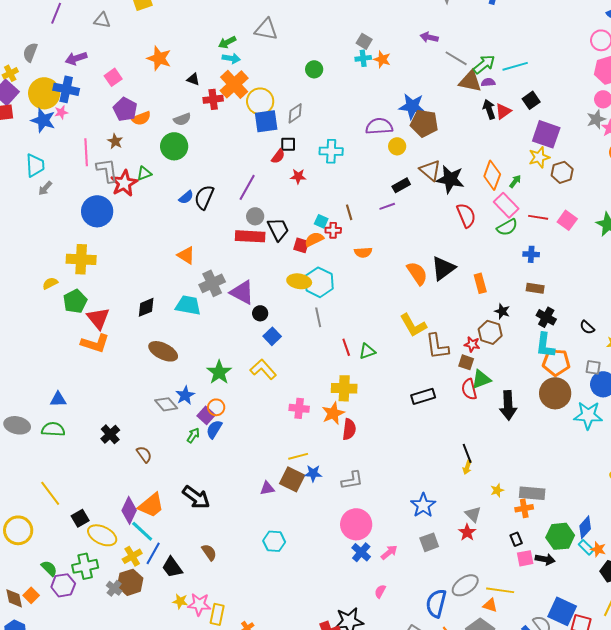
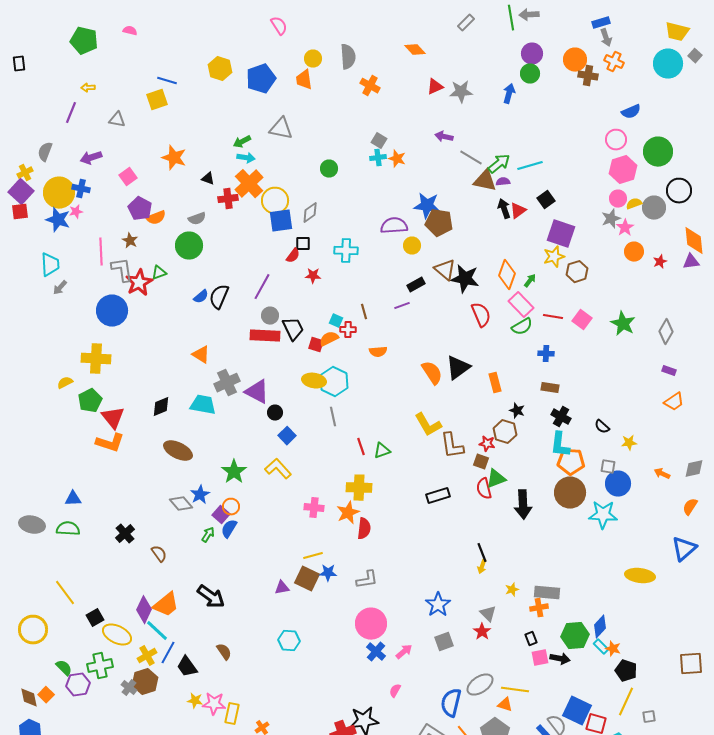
blue cross: (66, 89) -> (81, 189), size x0.7

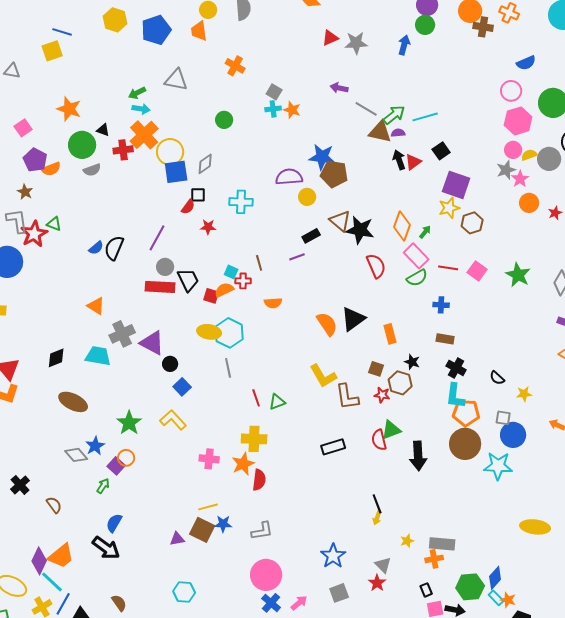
orange cross: (370, 86) -> (235, 66), moved
green circle: (189, 246) -> (82, 145), moved
green triangle: (159, 273) -> (54, 224), turned 42
brown square: (481, 462) -> (376, 369), moved
blue semicircle: (229, 529) -> (114, 523), moved

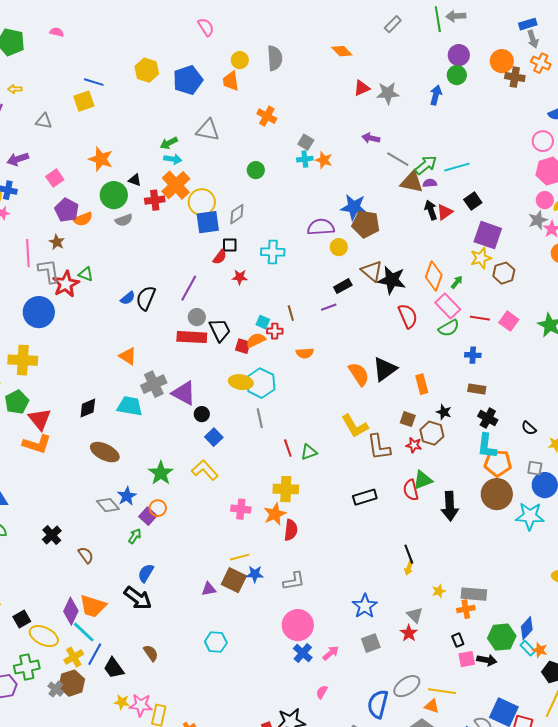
orange trapezoid: (61, 556) -> (93, 606), turned 56

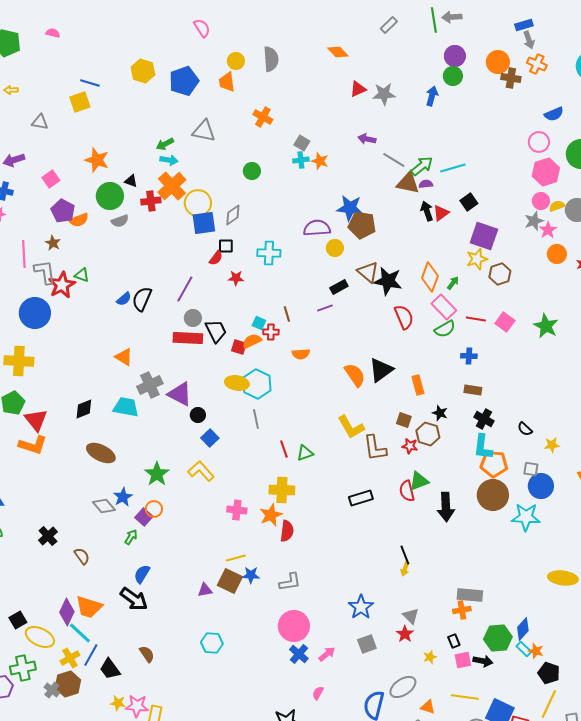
yellow star: (439, 591) -> (430, 657), moved
yellow line: (442, 691) -> (465, 697), moved

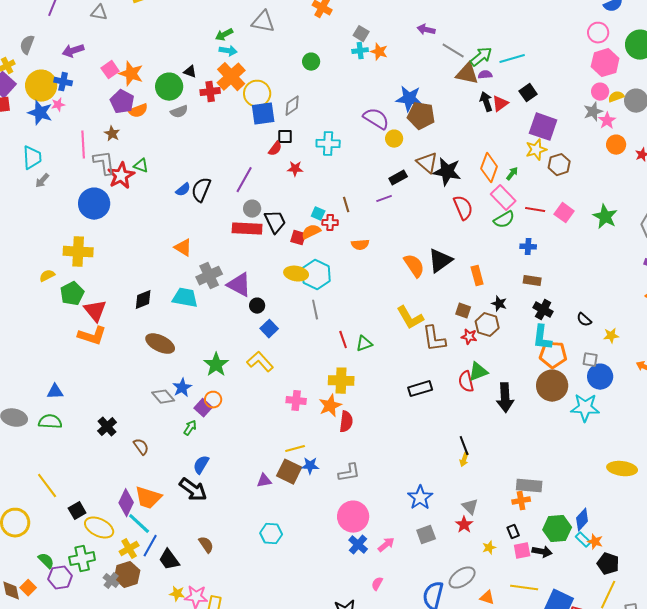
orange star: (97, 160) -> (131, 74), moved
purple semicircle: (317, 228) -> (376, 119), turned 36

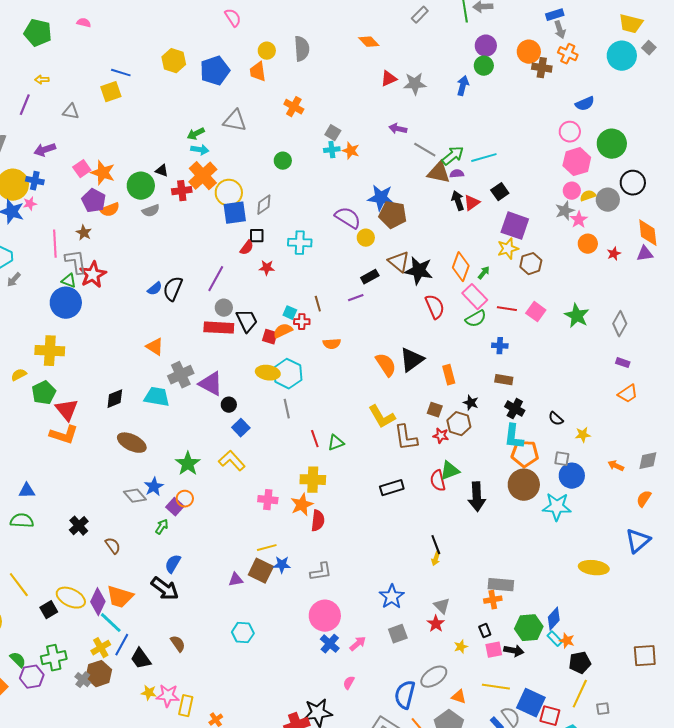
green triangle: (141, 166) -> (69, 281), moved
yellow ellipse: (99, 528) -> (71, 598), moved
black pentagon: (608, 564) -> (580, 663), turned -30

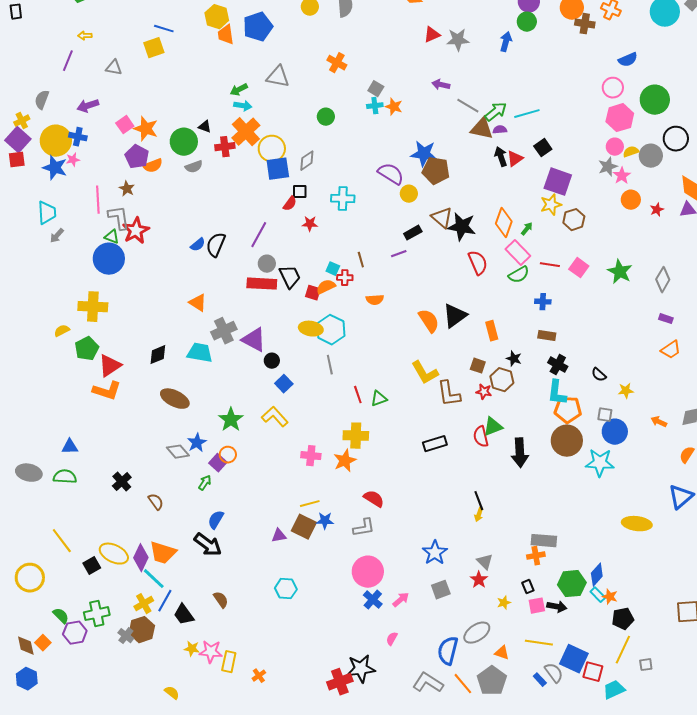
orange trapezoid: (258, 72) -> (226, 35), moved
red triangle: (67, 410) -> (110, 366), turned 35
red semicircle: (318, 521) -> (374, 499), moved, turned -65

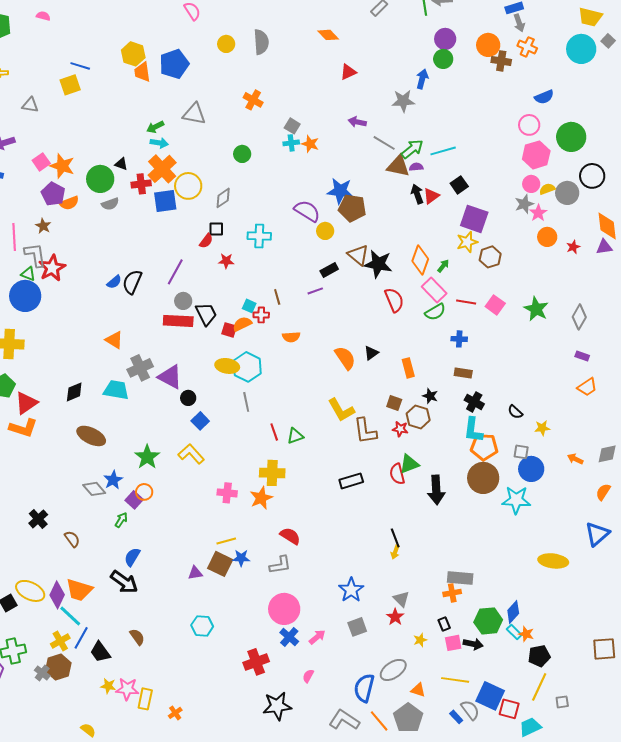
gray star: (458, 40) -> (403, 101), moved
blue square: (278, 169) -> (165, 201), moved
black triangle: (455, 316) -> (371, 353), size x0.6
red cross: (340, 682) -> (256, 662), moved

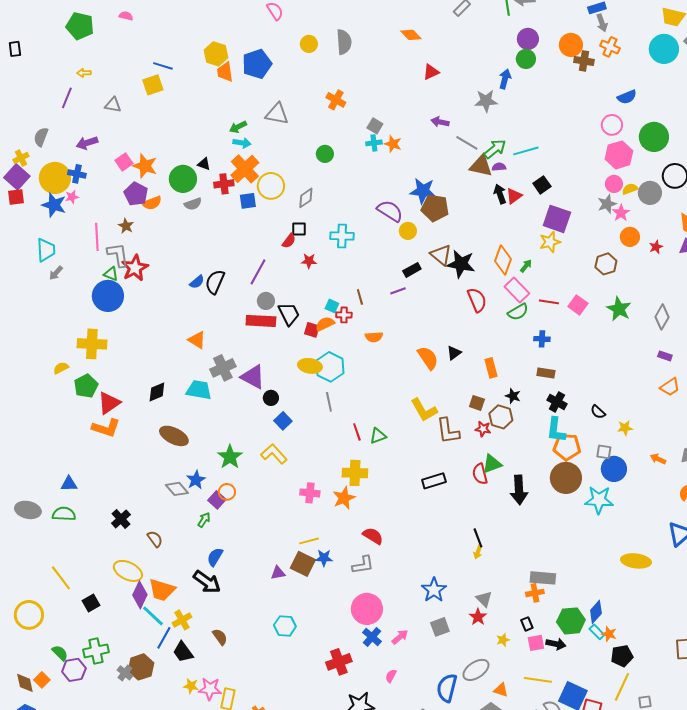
blue square: (165, 201) -> (248, 201), size x0.7
brown hexagon: (490, 257) -> (606, 264), moved
yellow ellipse: (30, 591) -> (128, 571), moved
yellow cross: (60, 641) -> (182, 620), moved

